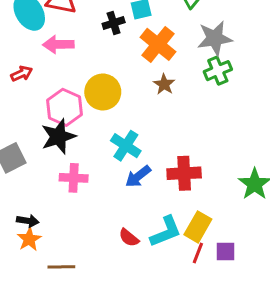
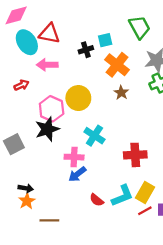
blue arrow: (138, 176) -> (77, 174), moved
pink cross: (74, 178) -> (74, 157), moved
red line: (198, 253) -> (145, 211), turned 40

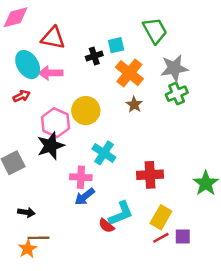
cyan ellipse: (27, 42) -> (28, 65), moved
cyan L-shape: (122, 196) -> (121, 214), moved
orange star: (27, 201) -> (28, 249), moved
brown line: (49, 220) -> (39, 238), moved

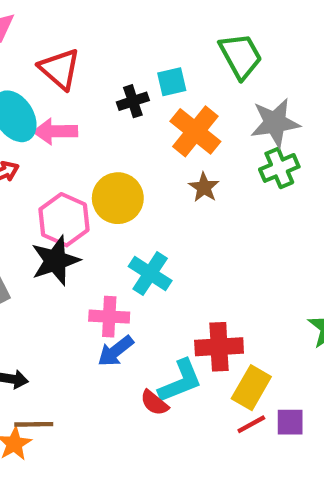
red triangle: (53, 38) -> (60, 69), turned 30
red cross: (150, 175) -> (219, 347), moved

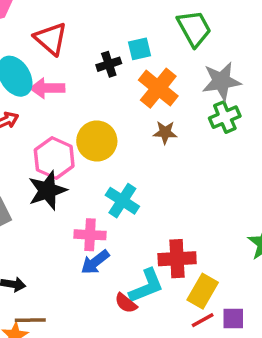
brown star: (204, 187) -> (165, 132), turned -30

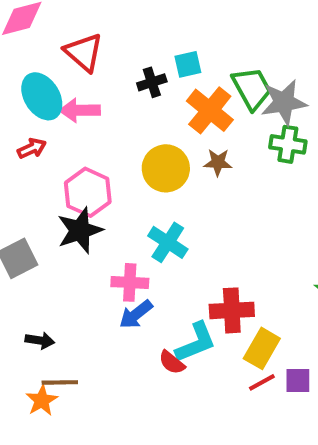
green trapezoid: (194, 28) -> (252, 88), moved
green cross: (225, 117) -> (288, 144), turned 32
yellow circle: (97, 141) -> (166, 168), moved

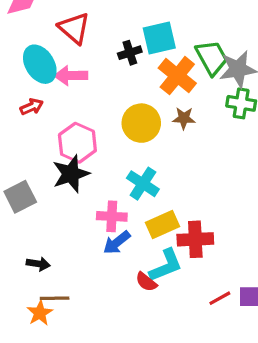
cyan square: (188, 64) -> (159, 38), size x1.5
yellow rectangle: (262, 348) -> (163, 225), moved, turned 36

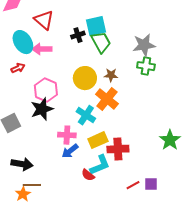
green trapezoid: (212, 58) -> (101, 42), moved
orange cross: (177, 76) -> (107, 99), moved
black arrow: (38, 264) -> (22, 164), size x1.5

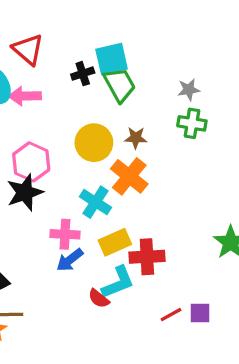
gray star: (144, 45) -> (189, 90), size x0.6

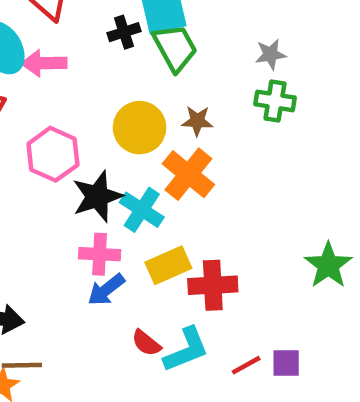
black star: (25, 192) -> (97, 196), moved
cyan L-shape: (118, 282) -> (186, 350), moved

